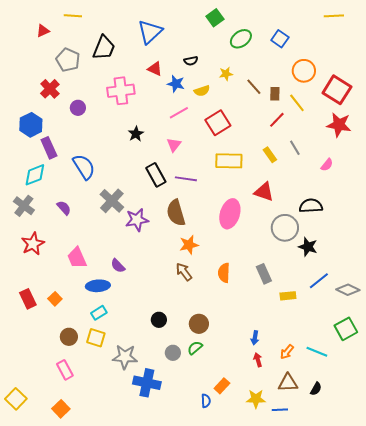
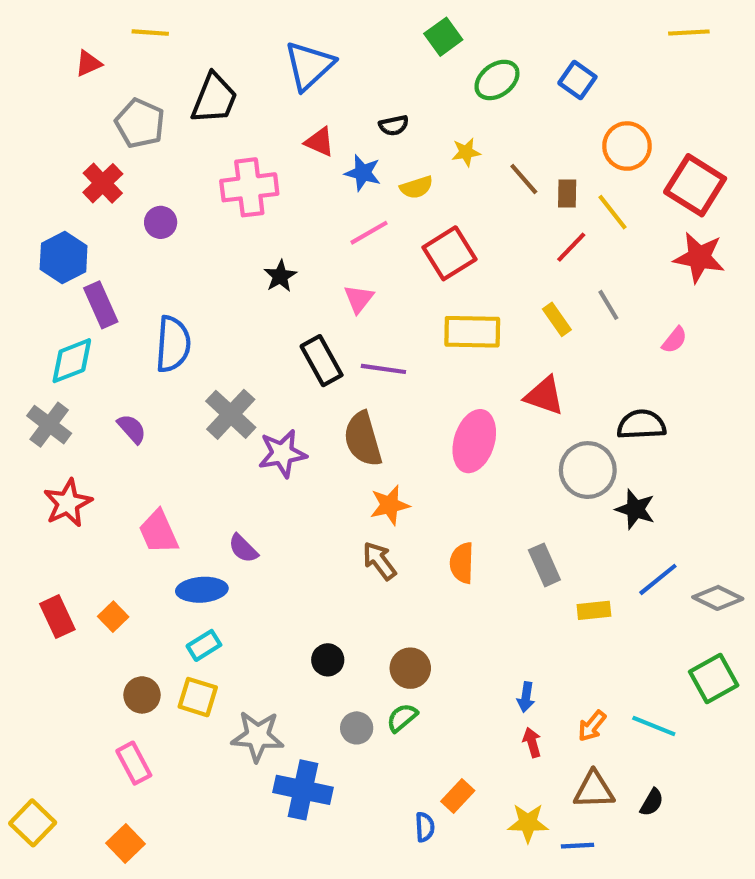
blue semicircle: (84, 167) -> (173, 344), turned 36

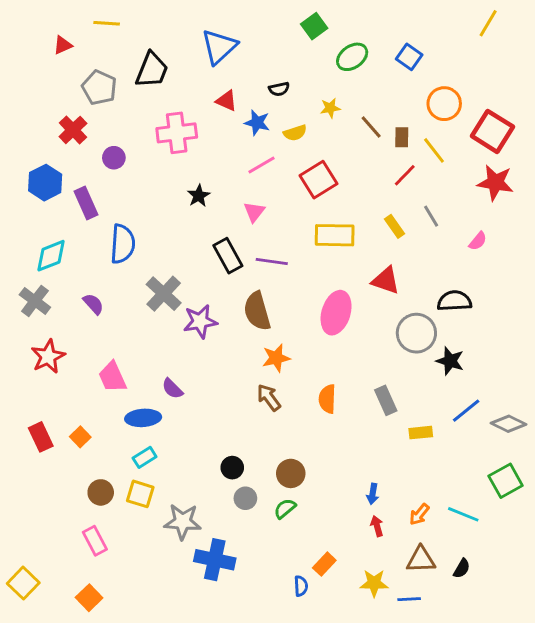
yellow line: (689, 33) -> (488, 23), turned -56
purple rectangle: (101, 305) -> (86, 203), moved
gray circle: (357, 728) -> (245, 498), moved

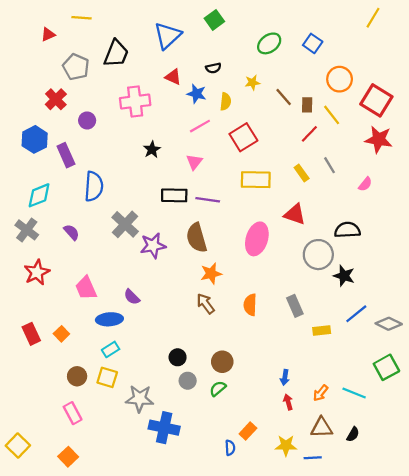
green square: (314, 26) -> (214, 20), moved
yellow semicircle: (295, 133) -> (226, 102), turned -66
black rectangle: (228, 256) -> (174, 195), turned -60

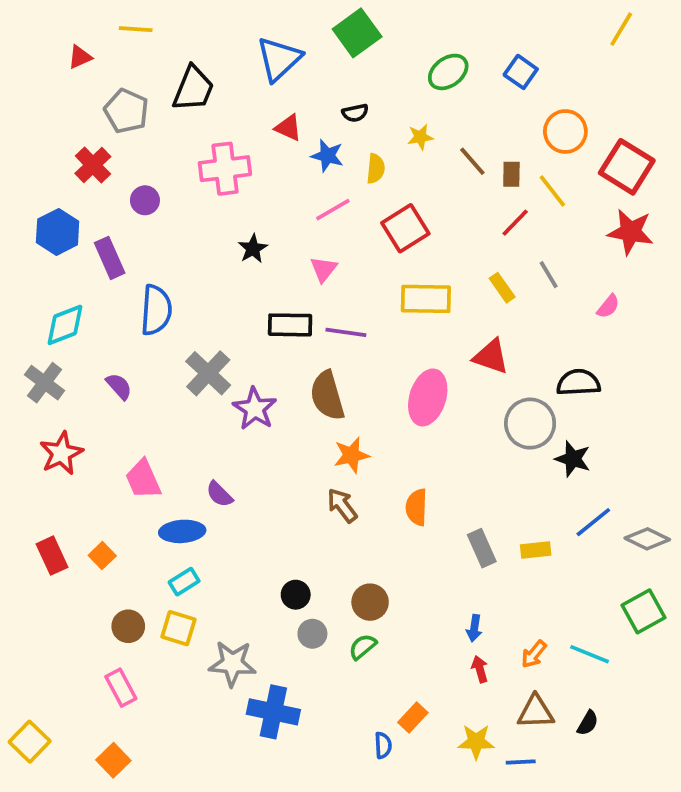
green square: (214, 20) -> (357, 33), size x1.4
purple star: (153, 246) -> (255, 409), turned -30
gray rectangle: (295, 306) -> (482, 548), moved

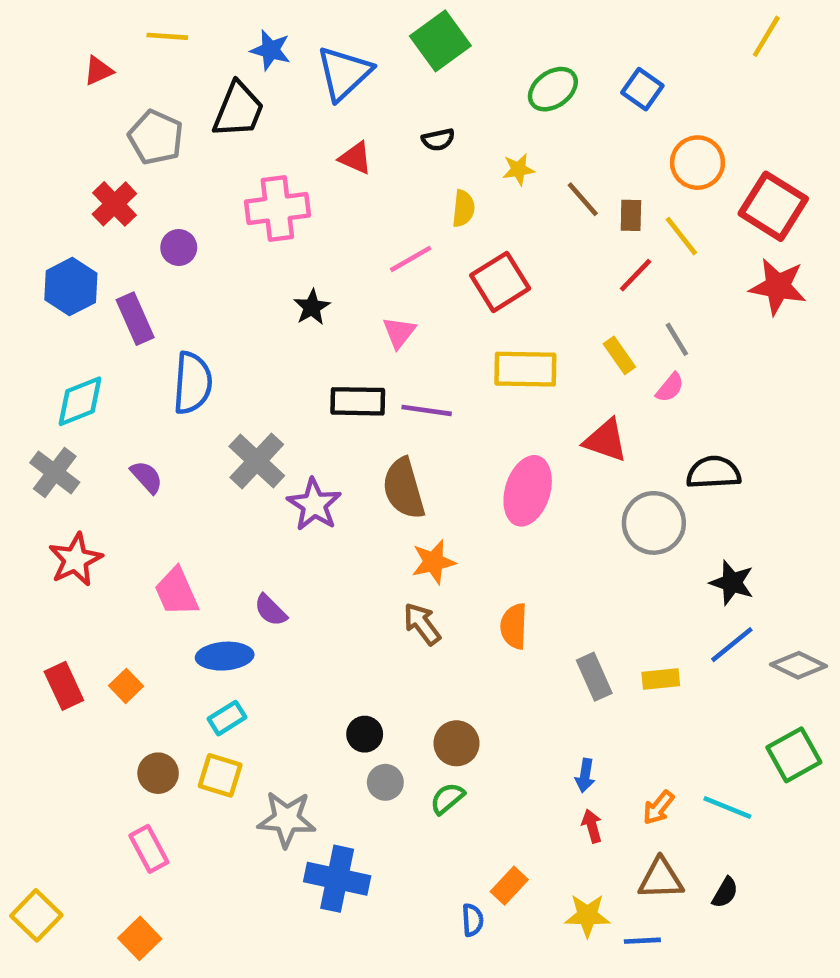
blue star: (327, 156) -> (271, 50), moved
pink semicircle: (608, 306) -> (670, 388), moved
black star: (573, 459) -> (732, 583), moved

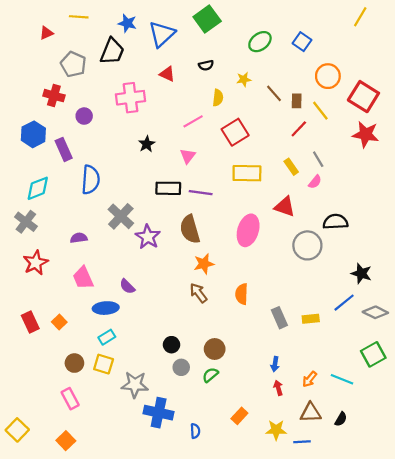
red cross: (114, 204) -> (54, 96), turned -30
purple semicircle: (147, 477) -> (79, 238), moved, turned -56
black star: (732, 583) -> (361, 273), moved
blue semicircle: (473, 920) -> (195, 431), moved

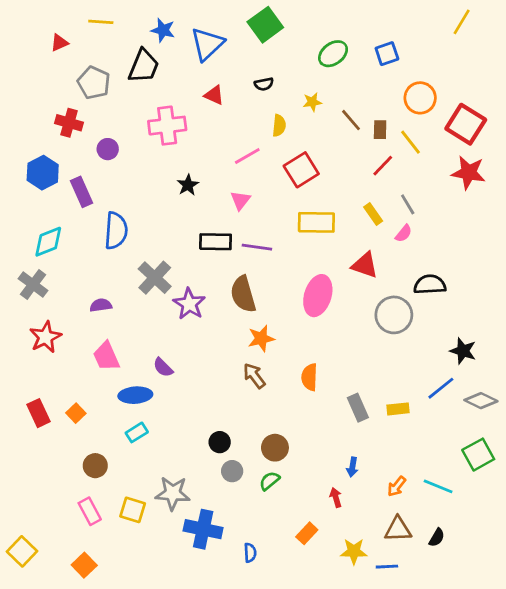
blue square: (302, 42) -> (387, 54), turned 36
yellow square: (104, 364) -> (133, 510), moved
red arrow: (278, 388) -> (336, 497), moved

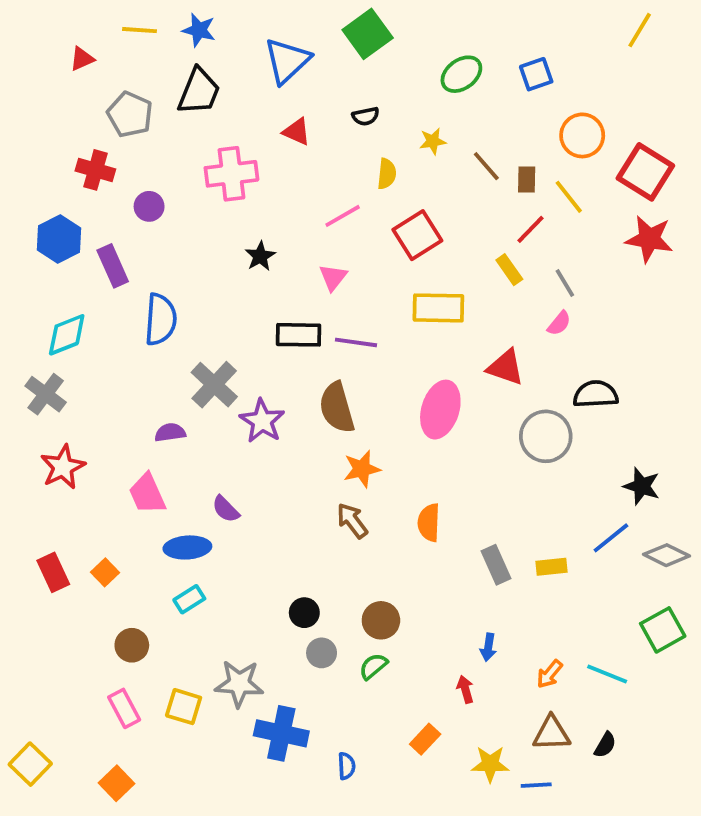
blue star: (163, 30) -> (199, 30), moved
yellow rectangle: (373, 214) -> (509, 270), moved
purple semicircle: (101, 305) -> (170, 433), moved

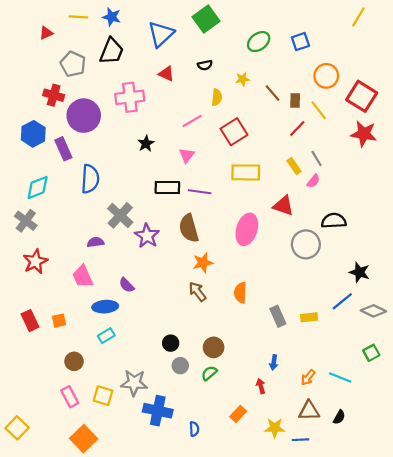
purple circle: (149, 206) -> (84, 116), size x2.0
yellow rectangle: (509, 270) -> (294, 166), moved
orange square: (105, 572) -> (59, 321), turned 32
green square: (663, 630) -> (371, 353), size x0.7
orange square: (116, 783) -> (84, 439), moved, size x1.4

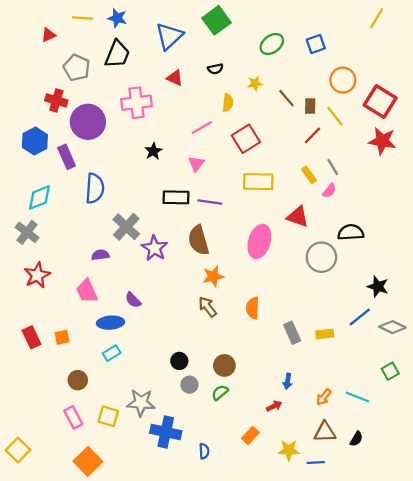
red arrow: (261, 386) -> (274, 406), turned 80

